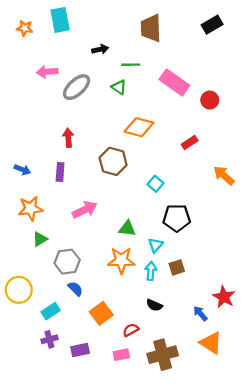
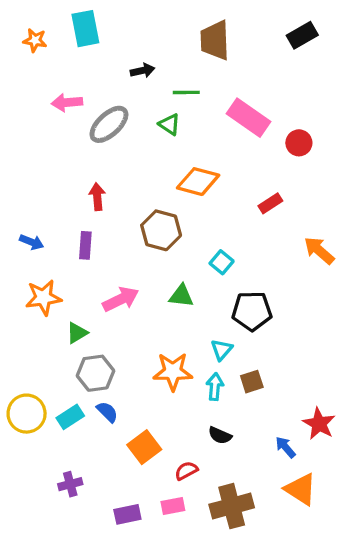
green triangle: (127, 229) -> (181, 296), moved
green triangle: (40, 239) -> (77, 333), moved
cyan rectangle: (51, 311) -> (70, 417), moved
purple rectangle: (80, 350) -> (127, 514), moved

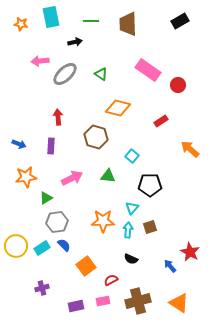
black arrow: (143, 71) -> (75, 42), moved
green line: (186, 92) -> (91, 21), moved
orange triangle: (301, 489) -> (179, 303), moved

